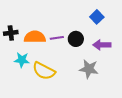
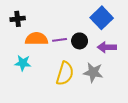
blue square: (97, 17) -> (102, 18), size x1.5
black cross: (11, 33) -> (18, 19), moved
yellow semicircle: (44, 71) -> (65, 73), moved, turned -100

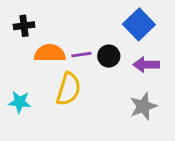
cyan star: (23, 63) -> (20, 102), moved
gray star: (93, 72) -> (143, 106), moved, turned -30
yellow semicircle: (65, 73) -> (69, 89), moved

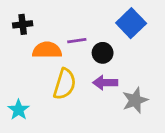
purple line: (81, 55) -> (77, 41), moved
purple arrow: (146, 65) -> (105, 83), moved
cyan star: (20, 102) -> (19, 110), moved, turned 30

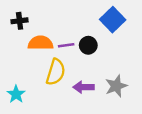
purple line: (77, 41) -> (66, 45), moved
purple arrow: (105, 83) -> (84, 87), moved

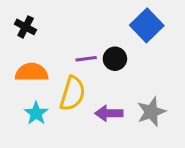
black cross: (20, 21) -> (26, 27), turned 35
orange semicircle: (40, 43) -> (32, 72), moved
cyan star: (16, 94) -> (36, 113), moved

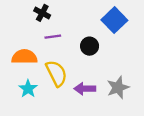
black cross: (26, 27) -> (42, 13), moved
purple line: (86, 59) -> (53, 37), moved
yellow semicircle: (73, 94) -> (56, 73), turned -44

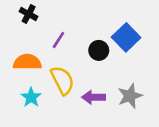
black cross: (42, 13) -> (29, 14), moved
blue square: (114, 20) -> (126, 37), moved
purple line: (53, 37) -> (58, 40), turned -49

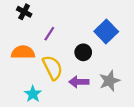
black circle: (99, 50) -> (83, 52), moved
cyan star: (31, 97) -> (33, 94), moved

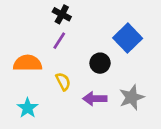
black cross: (24, 12) -> (62, 14), moved
yellow semicircle: (53, 68) -> (63, 82), size x0.6
cyan star: (33, 94) -> (28, 108), moved

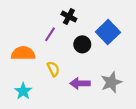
black cross: (62, 14) -> (69, 16), moved
black circle: (100, 63) -> (82, 44), moved

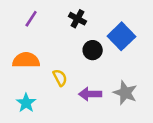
purple line: (50, 34) -> (31, 19), moved
gray star: (111, 82) -> (125, 93), turned -30

